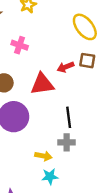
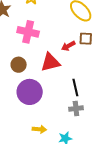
pink cross: (20, 45) -> (28, 32), size x1.5
yellow arrow: (43, 156) -> (39, 129), moved

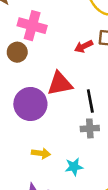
red triangle: (50, 62) -> (60, 84), moved
brown circle: (19, 65) -> (17, 52), moved

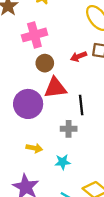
pink cross: (32, 26) -> (34, 35), turned -35
brown circle: (17, 52) -> (45, 63), moved
gray cross: (90, 128) -> (69, 129), moved

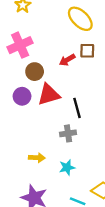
purple circle: (28, 104) -> (22, 96), moved, size x0.6

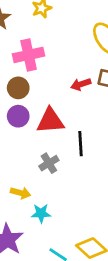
brown circle: (35, 72) -> (18, 88), moved
gray cross: (68, 133) -> (49, 163), moved, turned -35
cyan star: (67, 167) -> (41, 213), moved

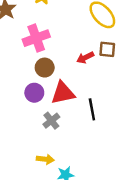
brown circle: (18, 88) -> (45, 68), moved
gray cross: (49, 163) -> (51, 121), moved

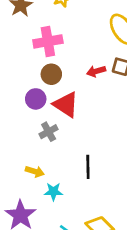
red triangle: (63, 93) -> (66, 105), turned 35
black line: (92, 109) -> (88, 167), moved

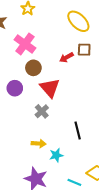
pink cross: (48, 41) -> (25, 44), turned -30
purple circle: (36, 99) -> (15, 88), moved
red triangle: (66, 105) -> (50, 88), turned 30

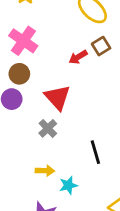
brown square: (84, 50) -> (101, 46), turned -32
brown circle: (33, 68) -> (19, 74), moved

